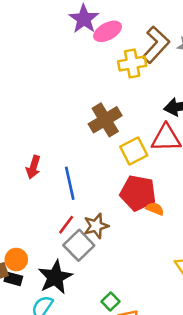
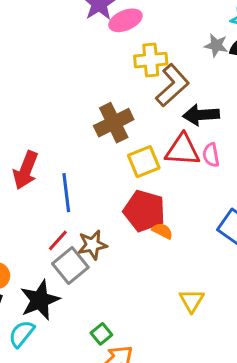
brown L-shape: (156, 45) -> (172, 85), moved
red arrow: (33, 167) -> (26, 170), size x1.4

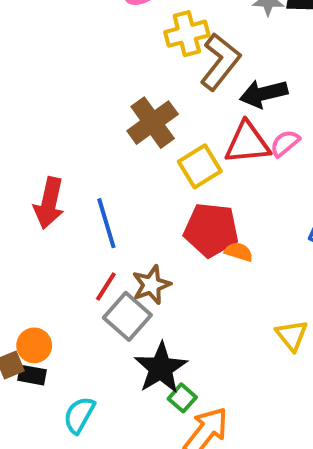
pink semicircle: (211, 155) -> (285, 143), turned 70
black star: (40, 300) -> (161, 368), moved

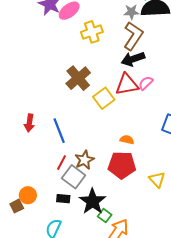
brown L-shape: (220, 62) -> (133, 36), moved
red arrow: (49, 203) -> (29, 123), size x0.7
red pentagon: (211, 230) -> (122, 165), moved
black rectangle: (32, 375) -> (63, 199), moved

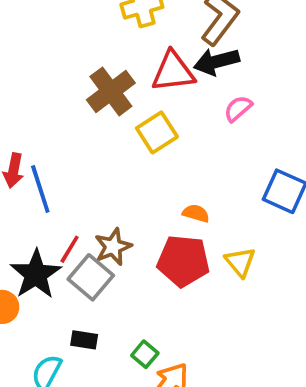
red triangle: (127, 84) -> (173, 72), moved
blue line: (59, 131) -> (40, 189), moved
yellow triangle: (157, 179) -> (240, 262), moved
black rectangle: (63, 199) -> (84, 340), moved
black star: (93, 201) -> (36, 274), moved

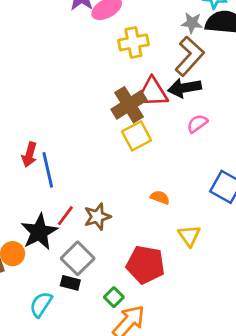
brown cross: (111, 91) -> (129, 105), moved
red pentagon: (183, 261) -> (145, 265), moved
gray square: (91, 277) -> (78, 258), moved

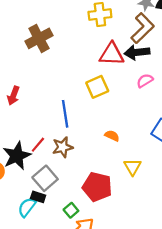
brown cross: (129, 105) -> (39, 38), moved
blue line: (48, 170) -> (65, 114), moved
cyan semicircle: (41, 304) -> (27, 207), moved

